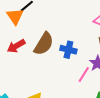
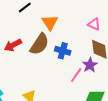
orange triangle: (15, 16) -> (50, 22), moved

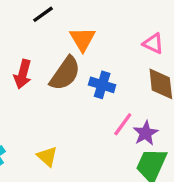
red arrow: (13, 45) -> (23, 74), turned -48
purple star: (90, 65) -> (146, 133), moved

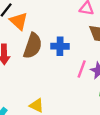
orange triangle: (83, 39) -> (19, 21), moved

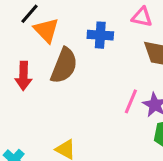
blue cross: (60, 46) -> (100, 35), moved

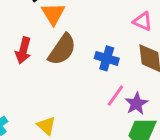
blue cross: (100, 35) -> (107, 58), moved

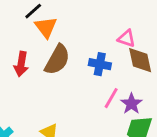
pink triangle: (143, 21) -> (126, 38), moved

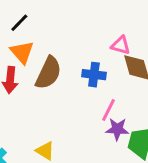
orange triangle: (46, 27) -> (22, 52), moved
purple star: (131, 104) -> (117, 129), moved, turned -30

